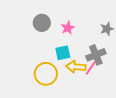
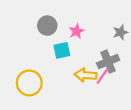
cyan square: (63, 53) -> (62, 50), moved
yellow circle: (46, 74) -> (29, 83), moved

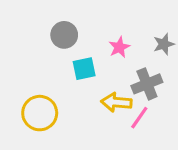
pink star: (77, 31) -> (119, 47), moved
pink line: (102, 76) -> (139, 118), moved

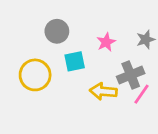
yellow circle: (40, 113) -> (35, 75), moved
pink line: (139, 118) -> (142, 94), moved

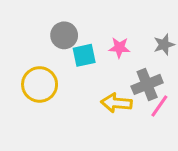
pink star: (106, 42) -> (119, 48), turned 30
cyan square: (75, 61) -> (84, 55), moved

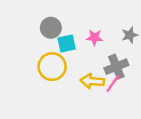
yellow circle: (40, 84) -> (52, 67), moved
pink line: (159, 106) -> (113, 84), moved

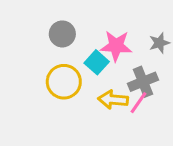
pink star: (95, 37) -> (116, 46), size x1.5
cyan square: (67, 44) -> (97, 62), moved, turned -36

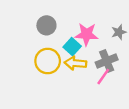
yellow arrow: (113, 100) -> (75, 63), moved

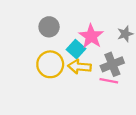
pink star: (87, 34) -> (91, 36), turned 30
pink line: (103, 77) -> (109, 81), turned 66

